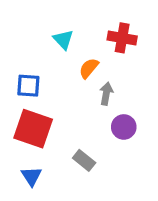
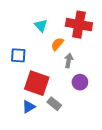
red cross: (122, 38) -> (79, 25), size x1.4
red square: (33, 129) -> (37, 83), moved
blue triangle: (32, 176) -> (29, 107), moved, turned 32

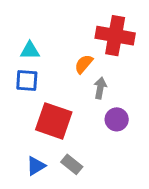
cyan triangle: (41, 26) -> (30, 51), moved, turned -48
gray rectangle: (54, 104) -> (72, 164), moved
blue triangle: (29, 107) -> (36, 166), moved

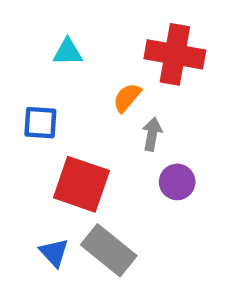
cyan triangle: (30, 51) -> (68, 52), moved
gray rectangle: (72, 164) -> (109, 250), size x1.6
blue triangle: (36, 166) -> (54, 253), turned -42

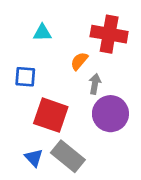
purple circle: (177, 182) -> (110, 114), size x1.6

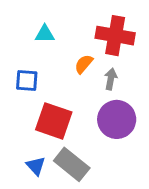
gray arrow: (95, 84) -> (111, 79), moved

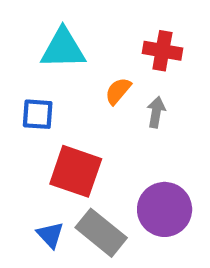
cyan triangle: (45, 34) -> (63, 49), size x1.6
red cross: (115, 36) -> (162, 51), size x0.7
purple circle: (117, 119) -> (165, 209), moved

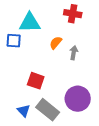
red cross: (162, 51) -> (73, 14), moved
blue square: (38, 114) -> (14, 41), moved
red square: (76, 171) -> (36, 81), size x0.7

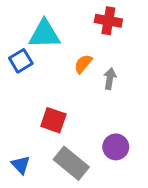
blue square: (14, 41) -> (21, 61), turned -35
purple circle: (78, 99) -> (116, 147), size x0.7
blue triangle: (24, 111) -> (21, 165), moved

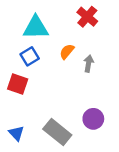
red cross: (108, 21) -> (87, 17), turned 30
blue square: (21, 61) -> (30, 56), moved
red square: (53, 120) -> (18, 84), moved

